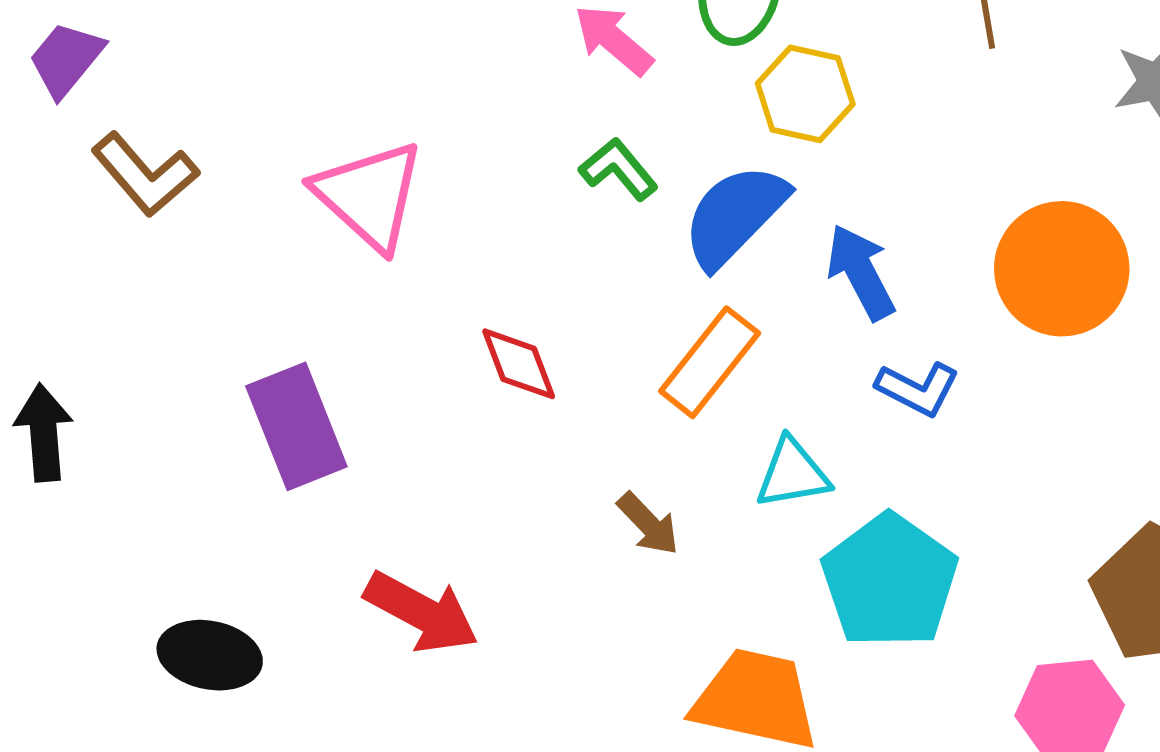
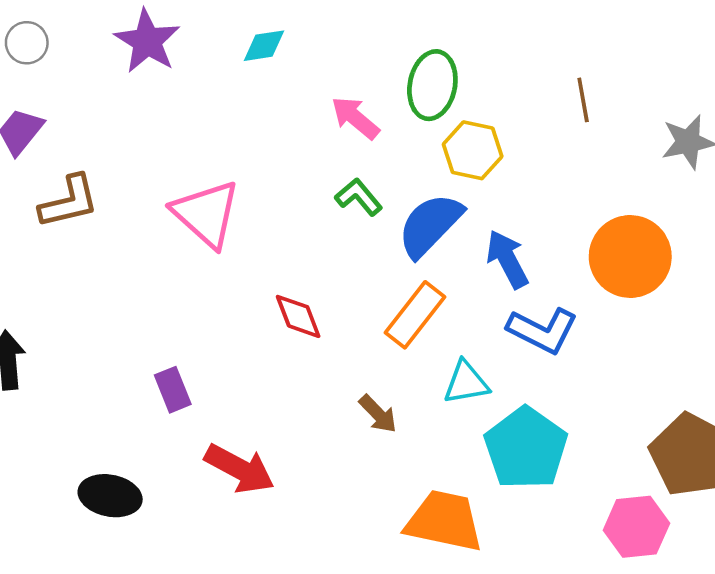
brown L-shape: (145, 174) -> (69, 202), turned -62
blue L-shape: (918, 389) -> (543, 330), size x1.4
purple rectangle: (296, 426) -> (173, 390), moved, size x0.6

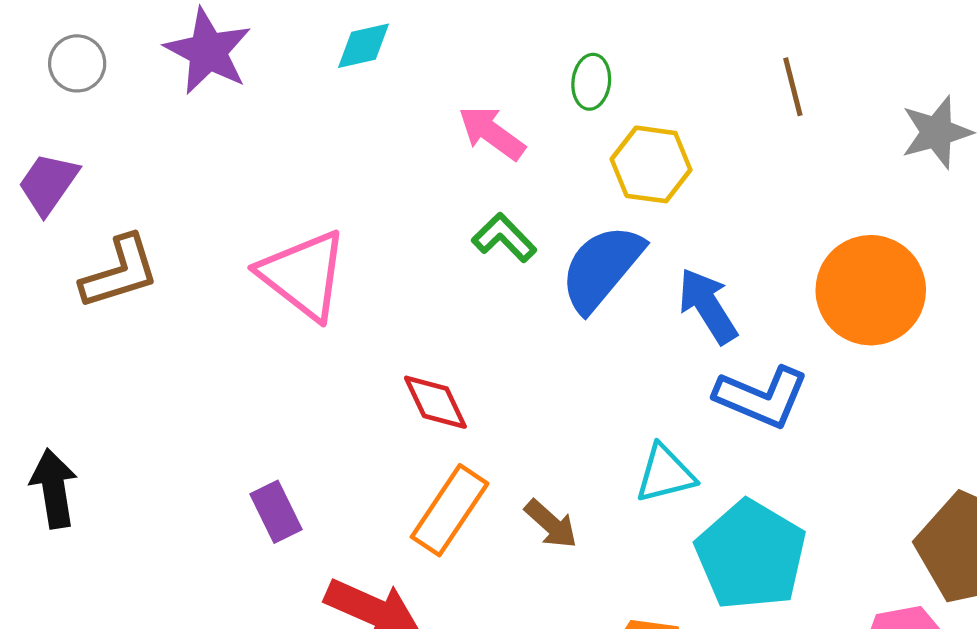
gray circle: (27, 43) -> (77, 63), moved
green ellipse: (432, 85) -> (591, 82), size x0.6
orange rectangle: (415, 315) -> (450, 510), moved

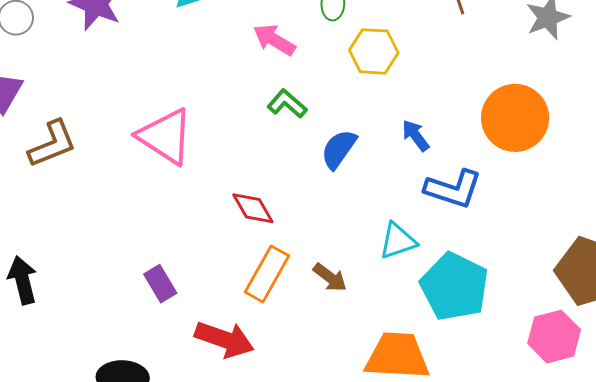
blue semicircle: (602, 268) -> (339, 149), moved, size x0.7
blue arrow: (708, 306) -> (416, 136), size x0.7

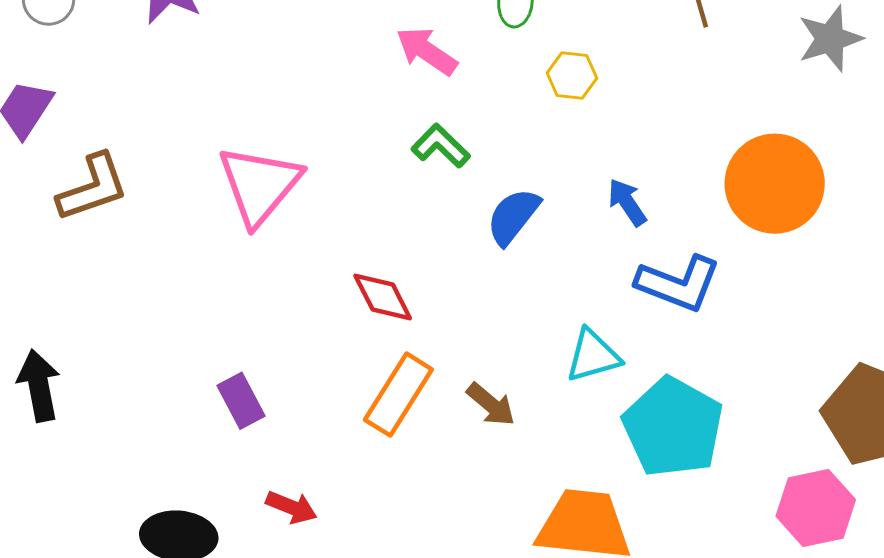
yellow hexagon: (374, 51) -> (572, 76), size x0.7
pink triangle: (165, 136) -> (259, 185), turned 34
red arrow: (224, 339) -> (291, 507), moved, size x0.6

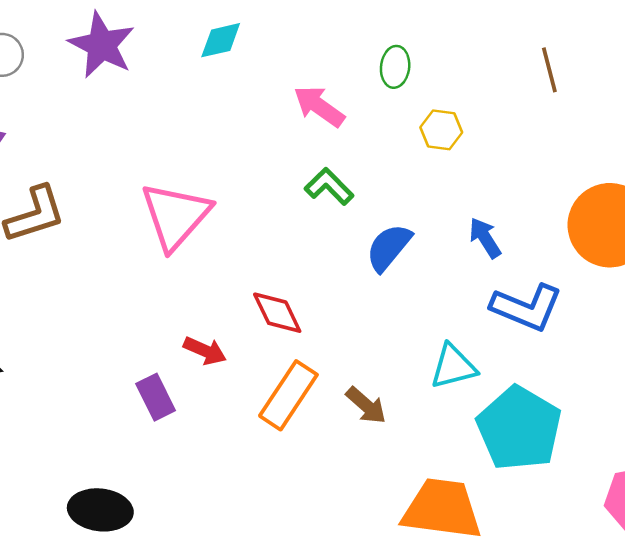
red arrow: (291, 507) -> (205, 351), moved

